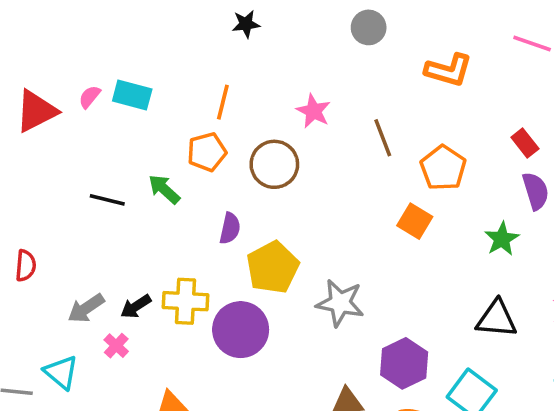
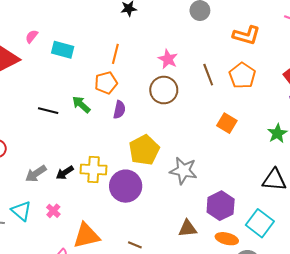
pink semicircle: (90, 97) -> (32, 36), moved
brown circle: (274, 164) -> (164, 90), moved
orange pentagon: (443, 168) -> (242, 76), moved
purple semicircle: (230, 228) -> (119, 110), moved
pink cross: (116, 346) -> (53, 211), moved

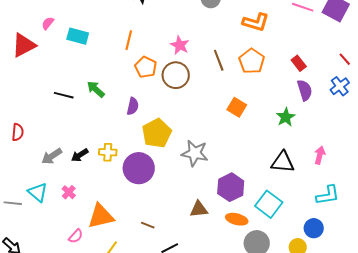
orange pentagon: (106, 83) -> (146, 67), moved, turned -30
purple semicircle: (119, 110) -> (133, 106), moved
yellow cross: (94, 170) -> (108, 152), size x0.7

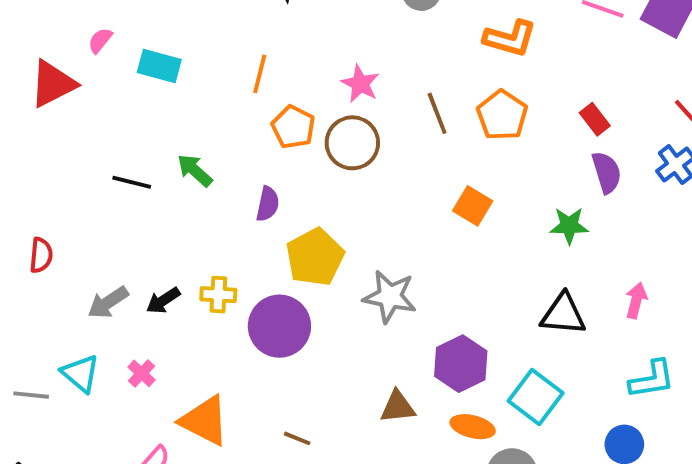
green star: (286, 117) -> (569, 226), turned 30
orange triangle: (101, 216) -> (205, 421), turned 40

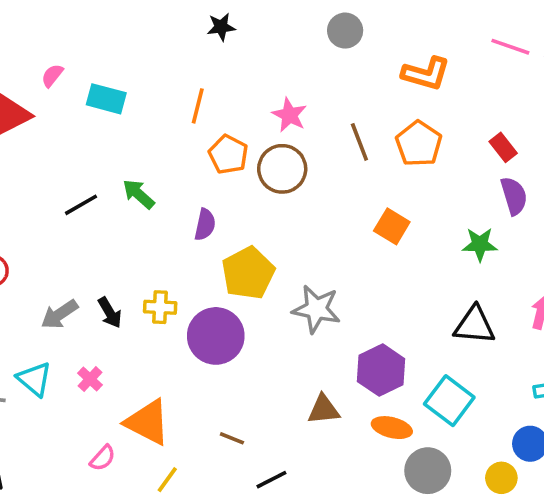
black line: (132, 182) -> (81, 205), turned -44
black arrow: (163, 301) -> (110, 313), turned -88

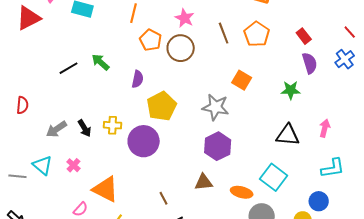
gray star: (316, 309) -> (216, 107), moved
purple hexagon: (381, 370) -> (218, 146), moved
brown line: (232, 438) -> (164, 198), moved, turned 40

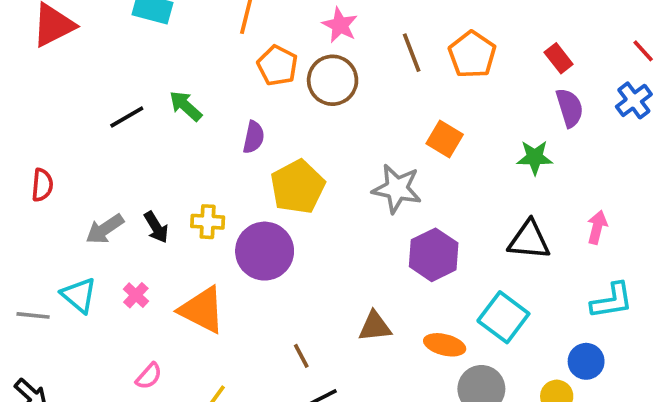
purple hexagon: (218, 146) -> (434, 255), moved
orange triangle: (105, 189) -> (202, 310), moved

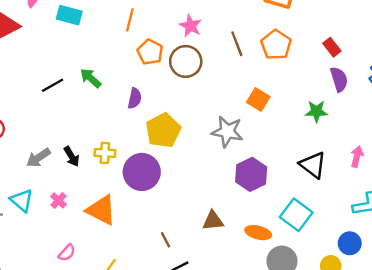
black triangle: (529, 240) -> (313, 165), turned 32

